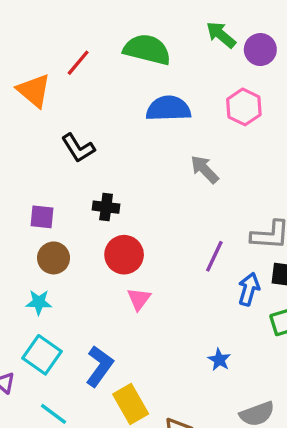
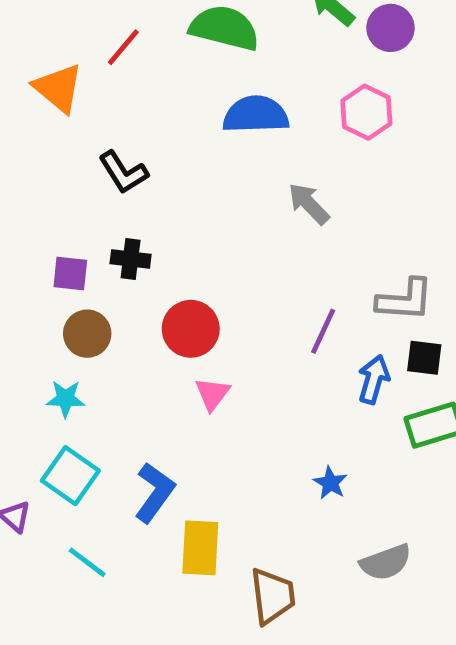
black cross: (106, 207) -> (131, 259), moved
yellow rectangle: (131, 404) -> (200, 548), turned 33

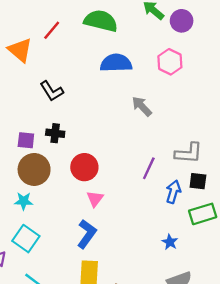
brown circle: (87, 334) -> (34, 169), size x1.4
blue star: (330, 483) -> (170, 242), moved
blue L-shape: (155, 492) -> (87, 234), moved

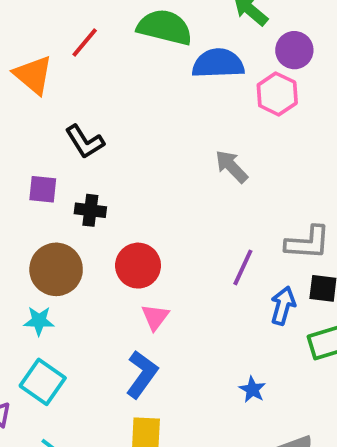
purple circle: (182, 21) -> (294, 50), moved
blue semicircle: (116, 63) -> (218, 63), moved
purple square: (26, 140) -> (43, 189), moved
blue star: (170, 242) -> (252, 389), moved

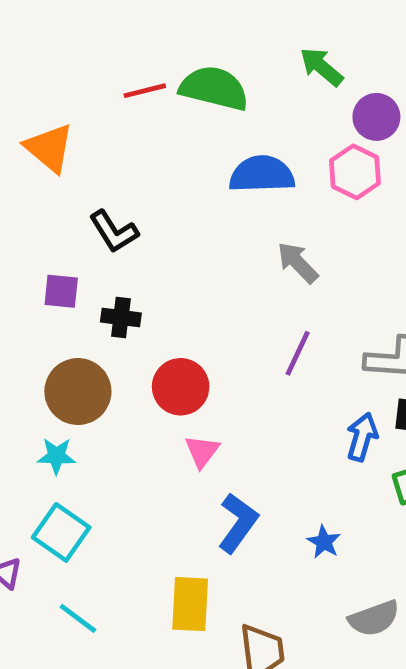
red line: (85, 42) -> (145, 91), moved, turned 36
blue semicircle: (218, 63) -> (262, 174), moved
purple line: (243, 267) -> (298, 353), moved
blue L-shape: (142, 374) -> (238, 523), moved

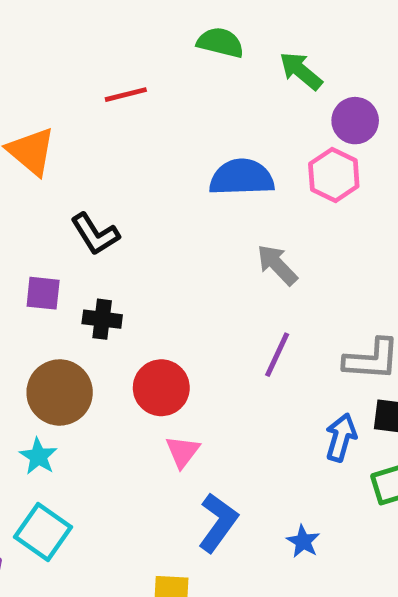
green semicircle: (214, 88) -> (220, 43), moved, size x0.7
cyan star: (56, 456) -> (38, 456), turned 30

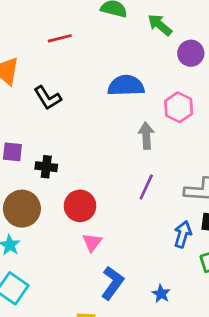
pink hexagon: (334, 175) -> (179, 107), moved
black L-shape: (95, 234) -> (48, 98), moved
gray arrow: (277, 265) -> (146, 136), turned 40

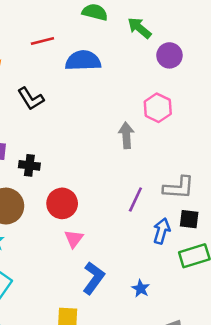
blue semicircle: (126, 86) -> (83, 61), moved
purple line: (146, 187) -> (135, 199), moved

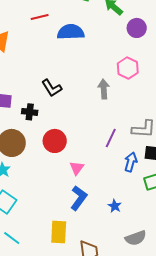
black L-shape: (31, 99) -> (52, 88), moved
pink triangle: (74, 239) -> (77, 168), moved

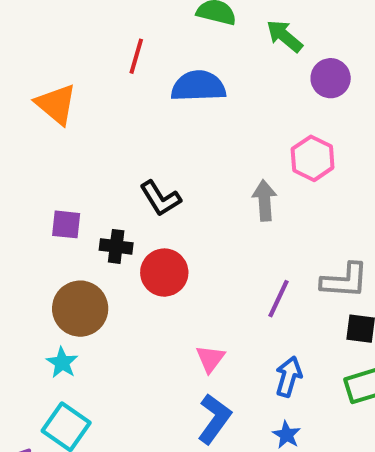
red line: (40, 17) -> (136, 56), turned -60
red circle: (55, 141) -> (164, 273), moved
blue arrow: (131, 162) -> (288, 377), moved

